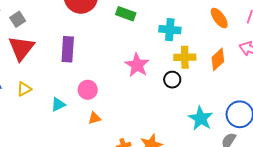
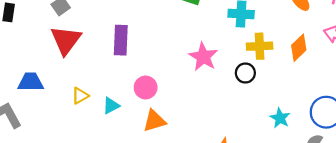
yellow triangle: (24, 89) -> (80, 96), moved
orange triangle: (94, 118) -> (154, 121), size x1.5
cyan star: (201, 118) -> (280, 118), size x0.7

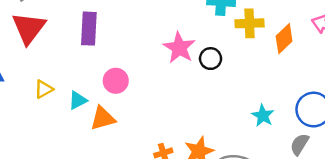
yellow cross: (260, 46) -> (249, 23), moved
black circle: (245, 73) -> (211, 59), moved
orange triangle: (154, 121) -> (103, 118), moved

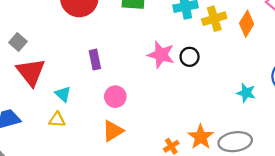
purple rectangle: (89, 29) -> (95, 60), moved, size x0.7
yellow triangle: (44, 89) -> (57, 120), turned 48
cyan triangle: (78, 100) -> (63, 94), moved, turned -36

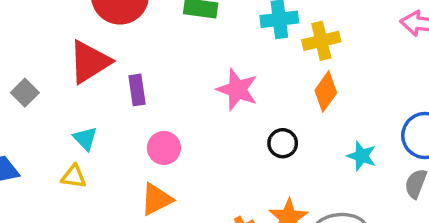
orange diamond: (247, 24) -> (326, 92), moved
gray square: (18, 42) -> (25, 93), moved
black circle: (190, 57) -> (283, 143), moved
red triangle: (31, 72) -> (90, 62), moved, turned 32

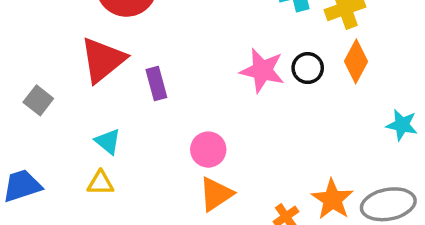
black circle: (283, 143) -> (308, 68), moved
pink circle: (164, 148) -> (208, 150), moved
orange triangle: (156, 199) -> (216, 194), moved

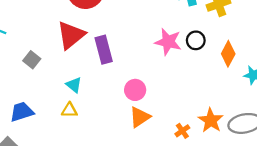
orange diamond: (356, 61) -> (228, 54), moved
purple rectangle: (156, 83) -> (104, 50), size x1.4

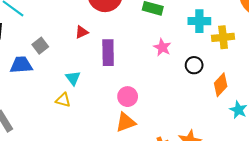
red triangle: (71, 35) -> (82, 32), size x0.5
pink star: (168, 42) -> (162, 47), moved, size x0.7
blue trapezoid: (22, 112) -> (21, 65), moved

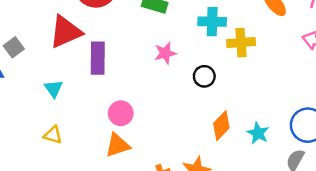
red triangle: (82, 32) -> (66, 32), size x2.0
pink star: (162, 47) -> (165, 53), turned 30
orange diamond: (221, 85) -> (221, 126), moved
yellow triangle: (63, 100) -> (53, 135), moved

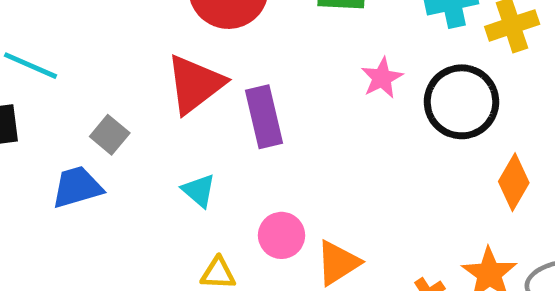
black circle: (204, 76) -> (462, 102), size x1.8
pink circle: (121, 113) -> (282, 235), moved

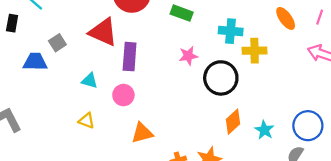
red triangle: (195, 84) -> (103, 32), turned 44
cyan triangle: (199, 191) -> (90, 81), turned -42
pink circle: (282, 235) -> (123, 95), moved

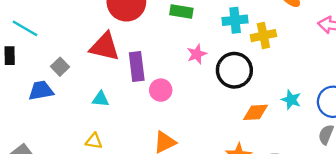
pink circle: (123, 95) -> (161, 90), moved
yellow triangle: (87, 121) -> (94, 141), moved
orange diamond: (233, 122) -> (256, 112), turned 50
cyan star: (264, 130) -> (291, 100), moved

